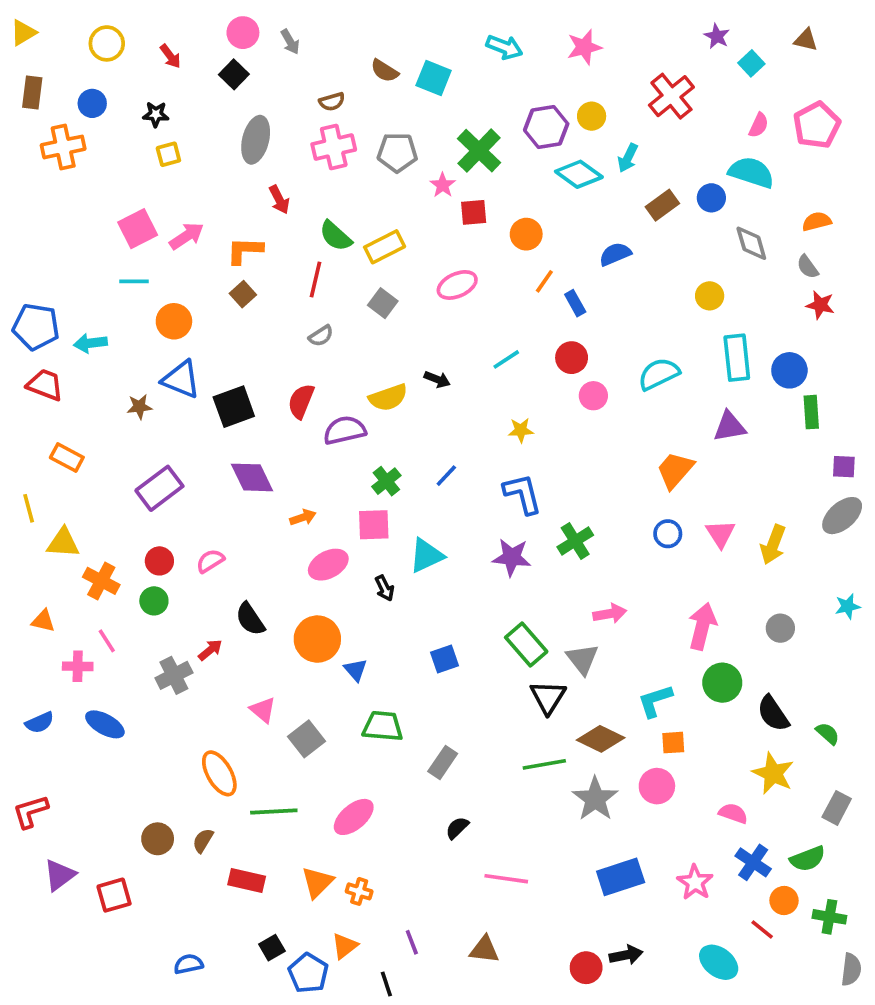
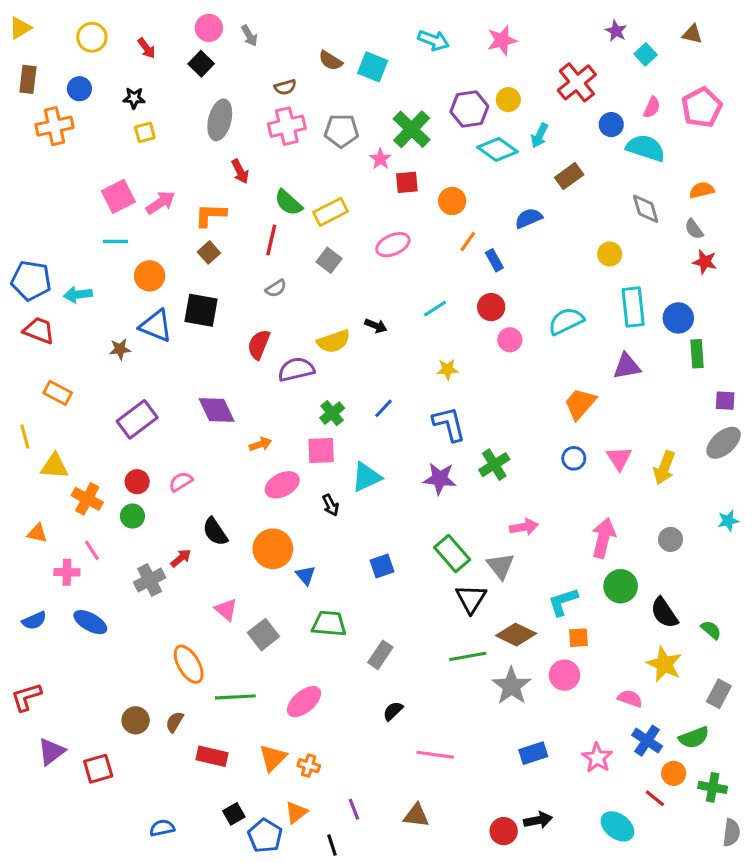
blue circle: (711, 198) -> (611, 125), moved
black square: (234, 407) -> (201, 310), moved, turned 30
blue rectangle: (621, 877) -> (533, 753), size x0.7

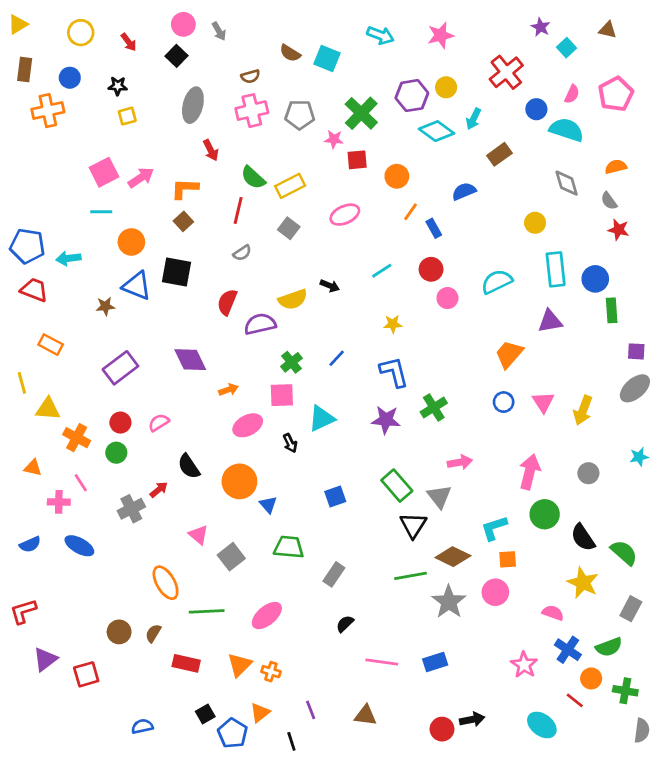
pink star: (380, 159) -> (334, 139), turned -30
green semicircle: (711, 630) -> (624, 553), size x1.5
blue rectangle: (533, 753) -> (435, 662), moved

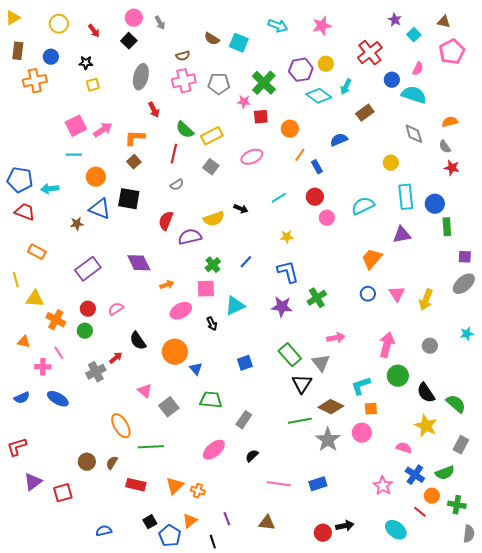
pink pentagon: (616, 94) -> (452, 52), moved
pink ellipse: (267, 616) -> (214, 450), moved

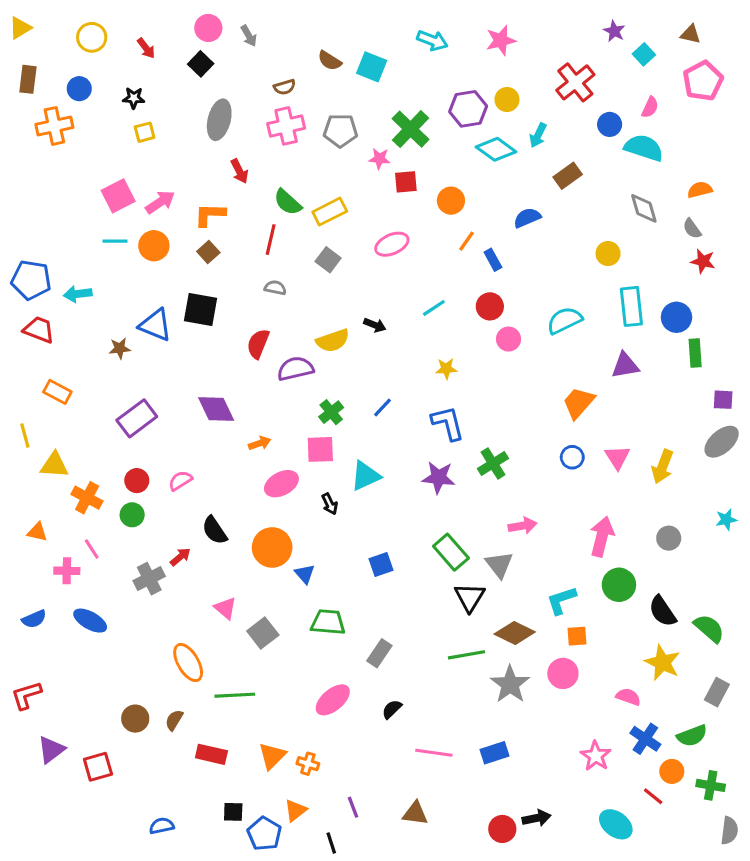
orange circle: (96, 177) -> (154, 246), moved
gray semicircle: (177, 185) -> (275, 288), turned -136
black square: (150, 522) -> (233, 812), turned 32

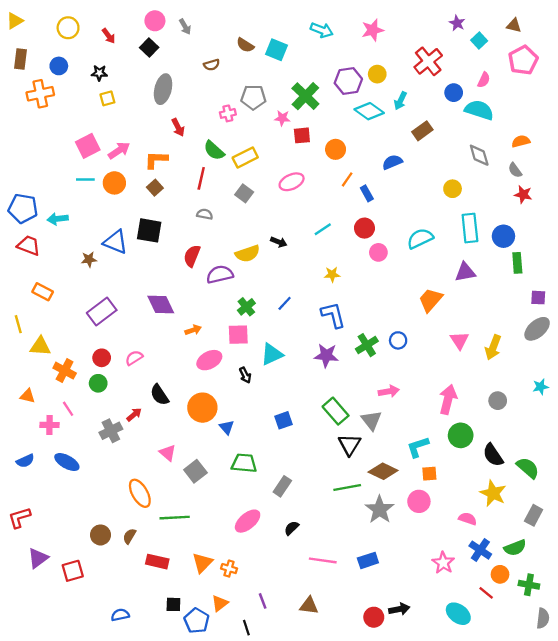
pink cross: (286, 126) -> (228, 113), moved, size x0.6
blue circle: (572, 457) -> (398, 340), moved

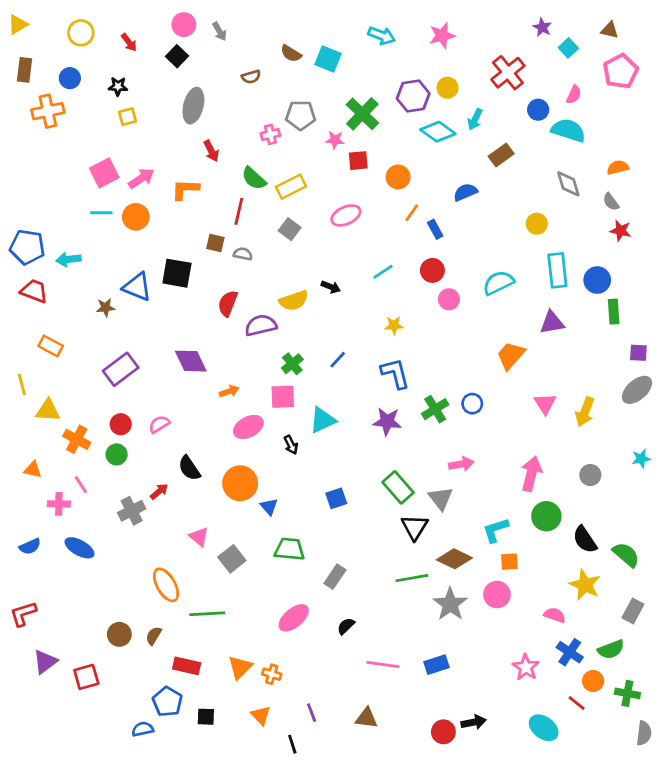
brown square: (155, 188) -> (215, 243), moved, turned -35
orange triangle: (220, 603) -> (261, 715), turned -36
blue pentagon: (197, 621) -> (167, 702), moved

